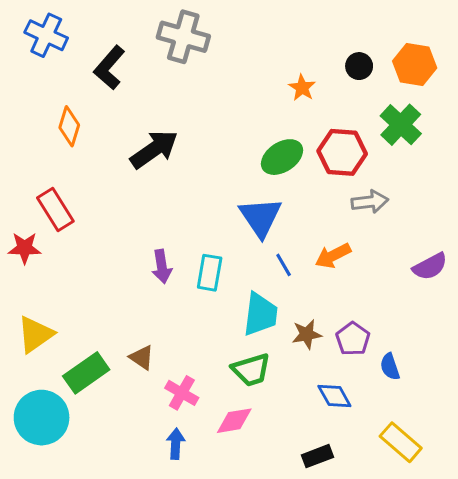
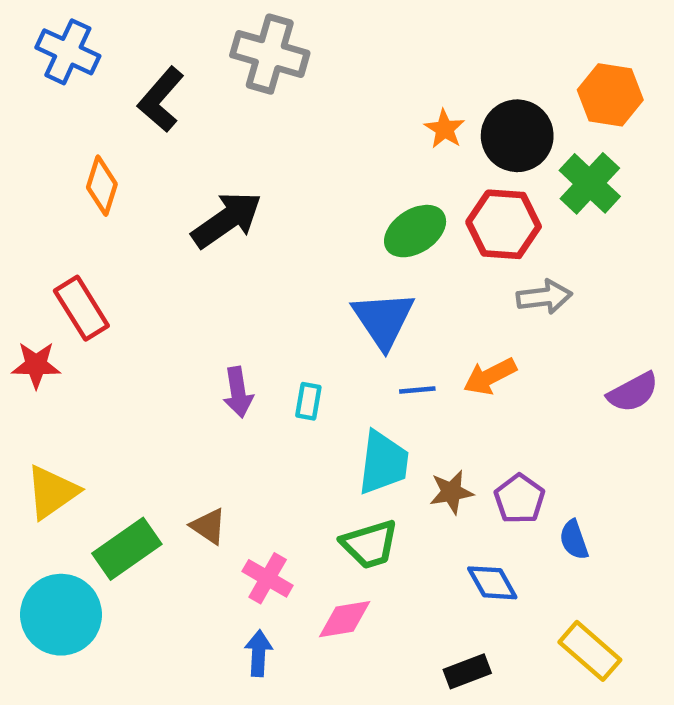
black circle: (359, 66) -> (517, 136), moved, size x1.8
blue line: (284, 265) -> (417, 390), turned -65
cyan rectangle: (210, 273) -> (308, 401), size x0.7

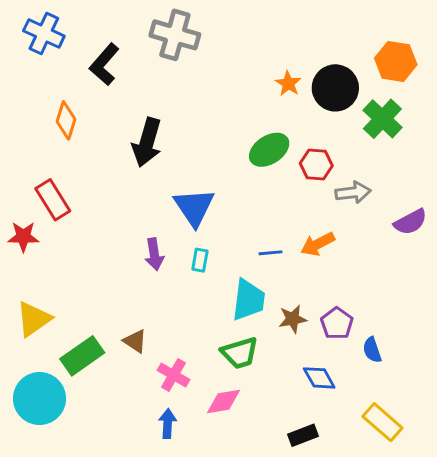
black arrow: (227, 220) -> (147, 142), turned 141
red hexagon: (504, 224) -> (316, 164), moved, size x0.7
blue triangle: (383, 320) -> (194, 207), moved
purple semicircle: (633, 392) -> (410, 222), moved

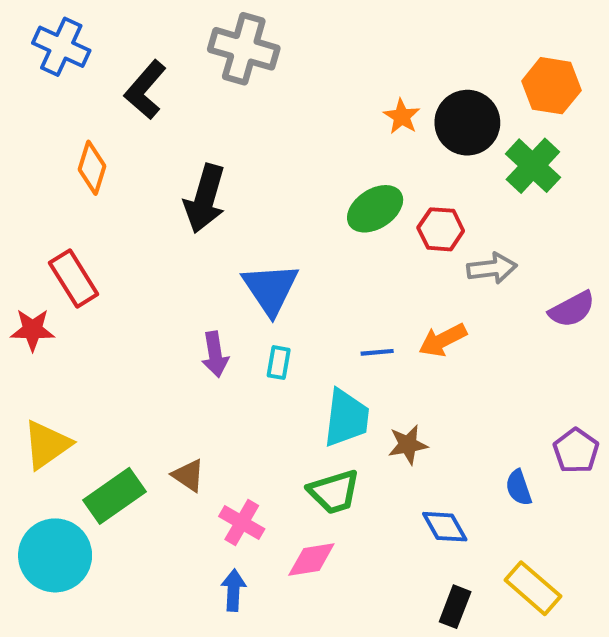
purple pentagon: (337, 323) -> (576, 451), moved
black rectangle: (303, 435) -> (455, 607), moved, turned -48

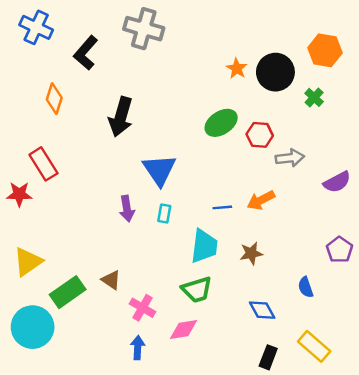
green cross: (533, 166) -> (314, 97), size x0.6
brown star: (408, 445) -> (251, 253), moved
purple pentagon: (576, 451) -> (339, 250), moved

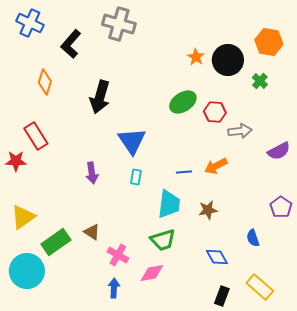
purple arrow: (127, 209) -> (92, 173), moved

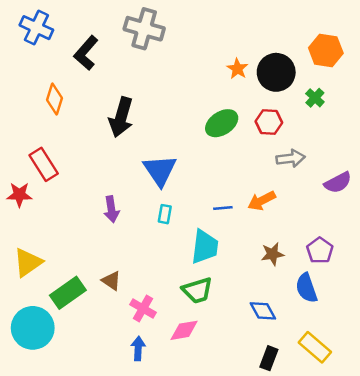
red hexagon: (215, 112) -> (269, 122), moved
purple pentagon: (281, 207) -> (320, 250), moved
brown star: (208, 210) -> (273, 254), moved
blue semicircle: (253, 238) -> (306, 288), size x1.4

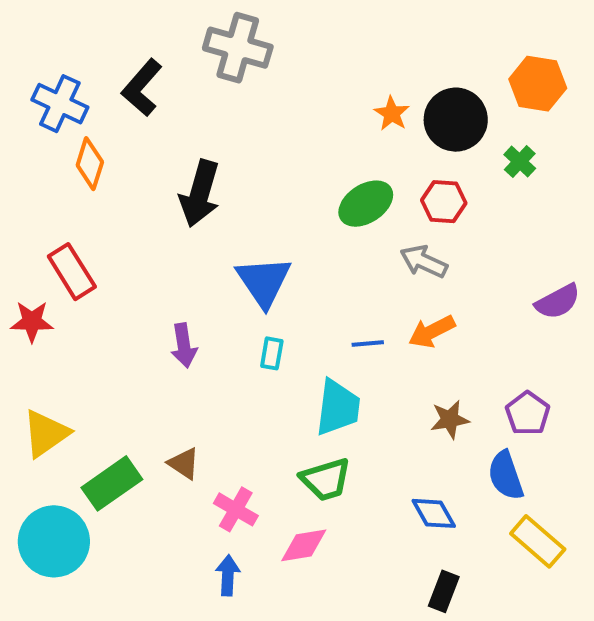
blue cross: (36, 28) -> (60, 104), moved
gray arrow: (291, 158) -> (424, 262), moved, turned -148
yellow rectangle: (315, 347) -> (538, 541), moved

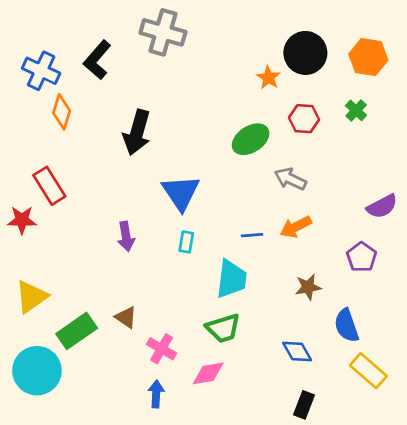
black circle: (456, 120) -> (305, 53), moved
red hexagon: (444, 202) -> (304, 119), moved
purple pentagon: (528, 413) -> (362, 257), moved

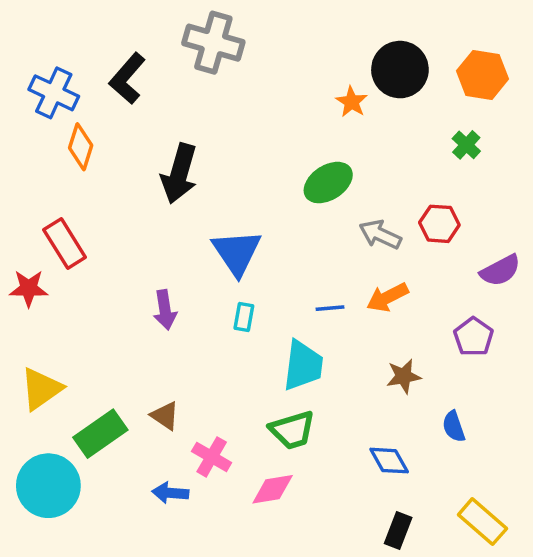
red hexagon: (304, 119) -> (439, 224), moved
blue semicircle: (346, 325) -> (454, 426), size x0.7
yellow rectangle: (368, 371) -> (482, 522), moved
blue arrow: (156, 394) -> (170, 493), moved, turned -88

